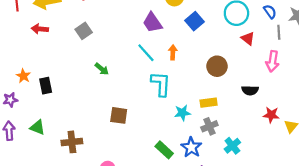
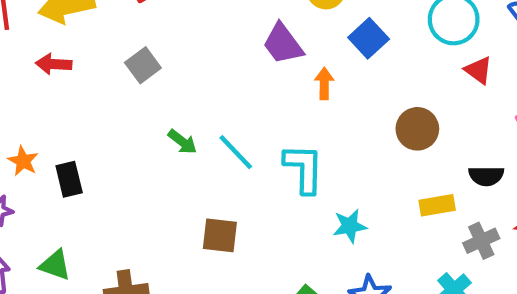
orange arrow: (173, 52) -> (324, 83), moved
cyan line: (146, 53) -> (236, 152), moved
yellow rectangle: (209, 103) -> (437, 205), moved
gray cross: (209, 126) -> (481, 241), moved

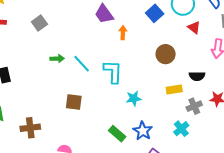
blue square: (369, 38) -> (155, 13), moved
green arrow: (182, 142) -> (57, 59), turned -40

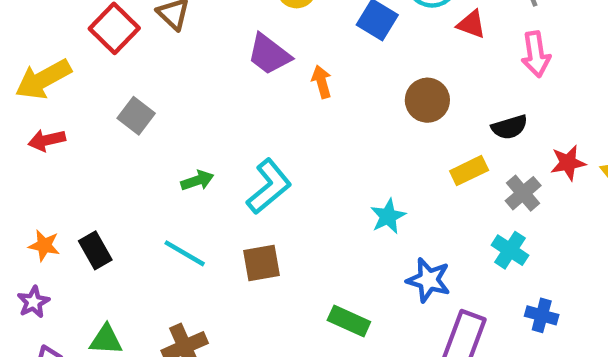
cyan line: (82, 64) -> (185, 253), moved
cyan L-shape: (113, 72) -> (269, 187), moved, turned 65
green rectangle: (117, 134) -> (349, 321), moved

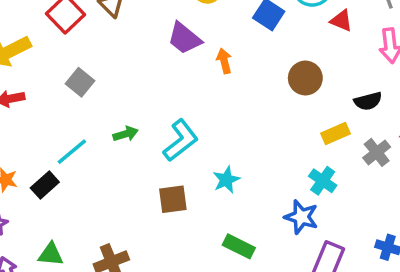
cyan star: (388, 216) -> (226, 180), moved
black rectangle: (95, 250) -> (45, 185), turned 76
cyan cross: (510, 250) -> (323, 181), moved
cyan line: (185, 253) -> (72, 152), moved, turned -72

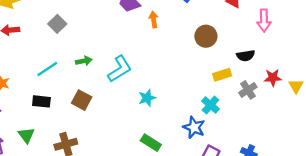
black rectangle: (45, 185) -> (41, 101), moved, turned 42
brown square: (173, 199) -> (82, 100), moved, turned 30
green triangle: (51, 254) -> (26, 135), turned 42

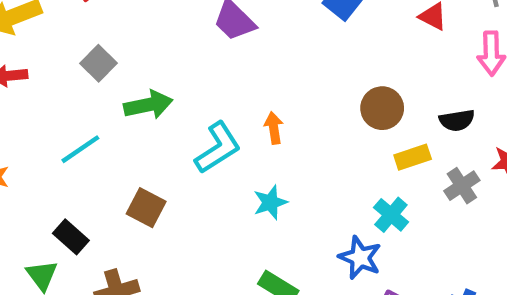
orange arrow: (154, 20) -> (274, 128), moved
brown circle: (206, 36) -> (382, 108), moved
green arrow: (84, 61) -> (148, 105), moved, size x1.5
black rectangle: (41, 101) -> (71, 237), moved, turned 36

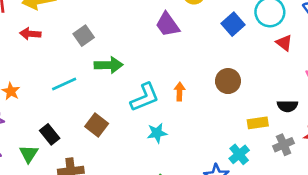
brown circle: (382, 108) -> (228, 81), moved
cyan star: (270, 202) -> (157, 133), moved

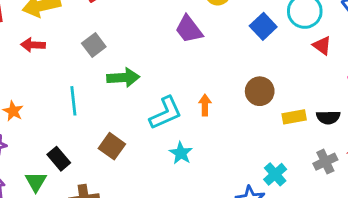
cyan line: (64, 84) -> (73, 101), turned -70
yellow rectangle: (258, 123) -> (294, 117), moved
cyan star: (157, 133) -> (181, 153), turned -30

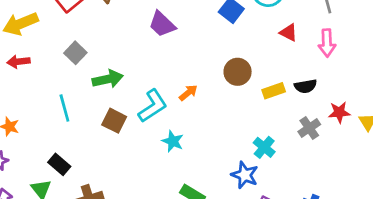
red triangle: (322, 46) -> (289, 33), moved
orange arrow: (205, 105) -> (188, 93), turned 60
brown square: (112, 146) -> (114, 121), moved

